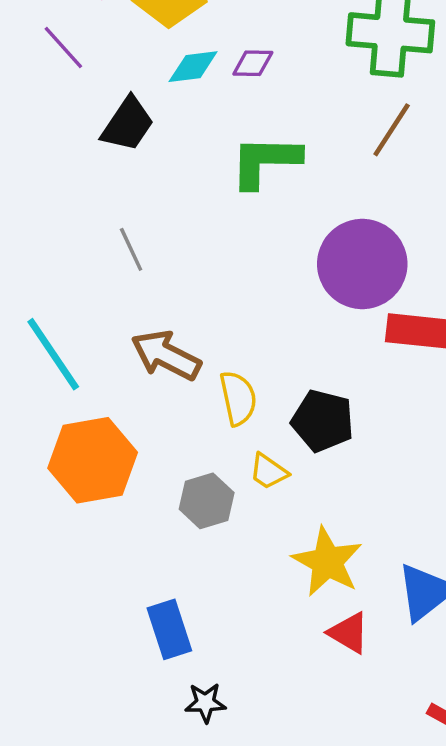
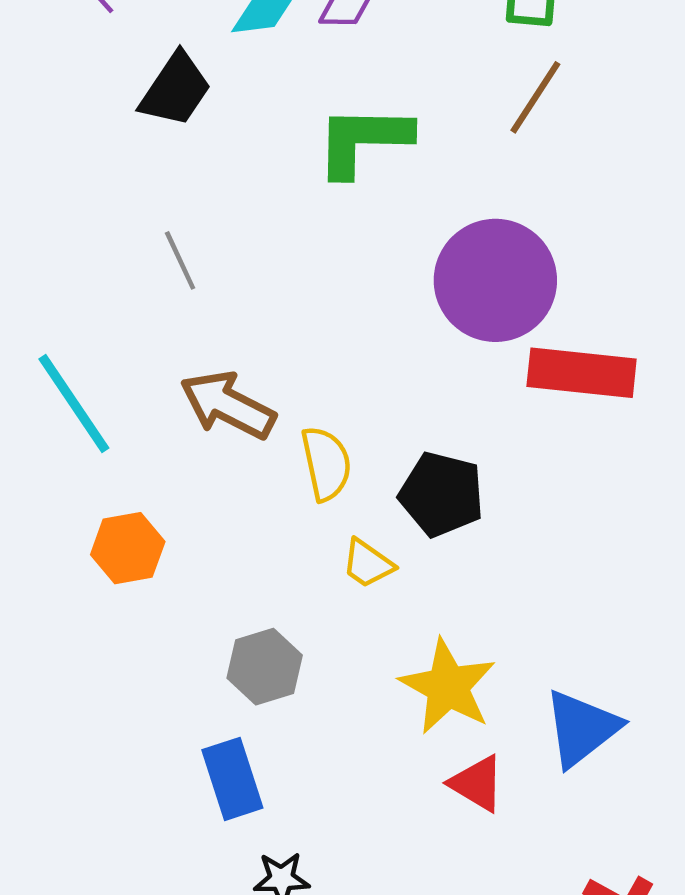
orange hexagon: (93, 460) -> (128, 548), size x0.6
gray hexagon: (207, 501) -> (265, 667), moved

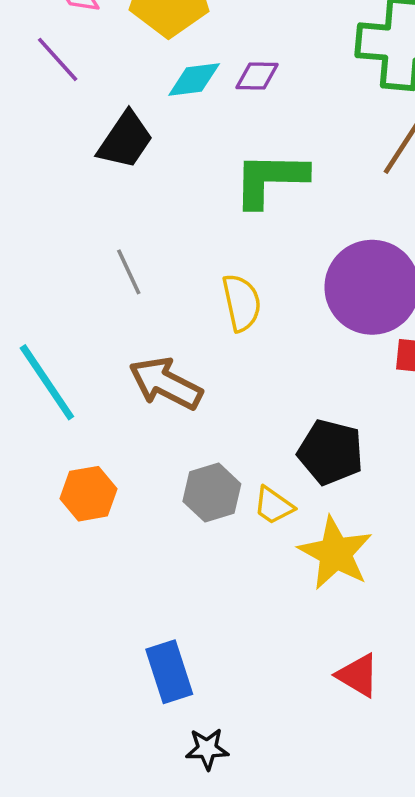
yellow semicircle: (326, 464) -> (242, 303), moved
gray hexagon: (265, 667) -> (212, 493), moved
yellow star: (448, 687) -> (335, 553), moved

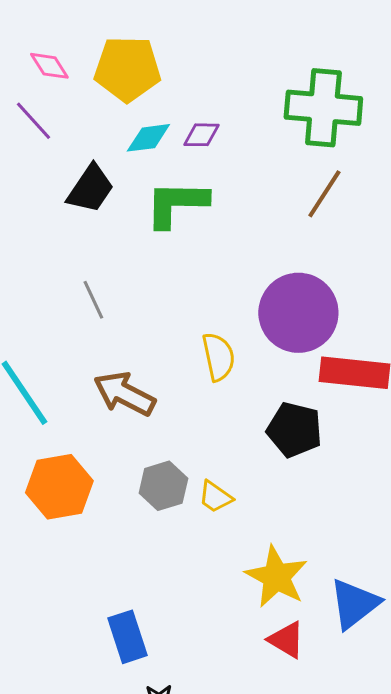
green L-shape: (270, 179) -> (176, 204), moved
yellow semicircle: (242, 303) -> (218, 357), moved
black pentagon: (331, 452) -> (294, 430), moved
orange hexagon: (88, 494) -> (59, 487), size x1.4
yellow star: (335, 553) -> (276, 577), moved

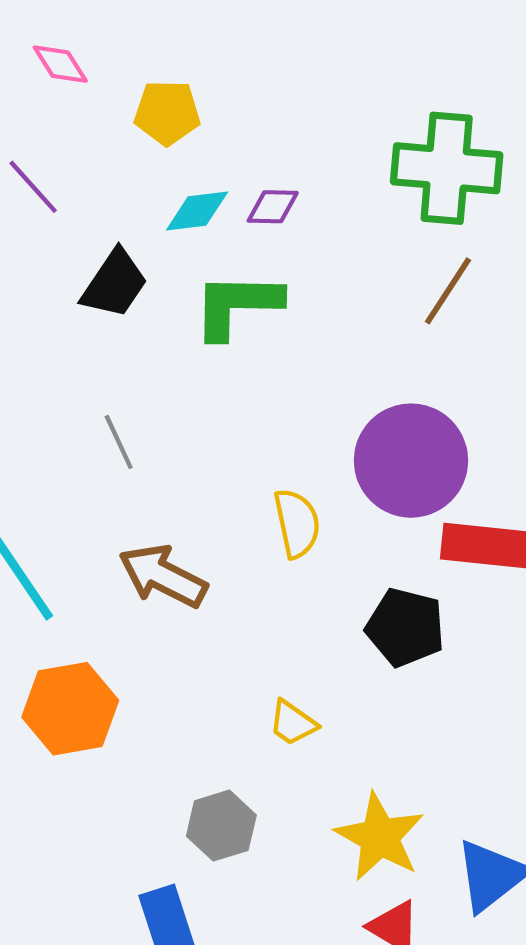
pink diamond: (49, 66) -> (60, 64), moved
yellow pentagon: (127, 69) -> (167, 113), size x0.7
gray hexagon: (163, 486) -> (221, 826), moved

